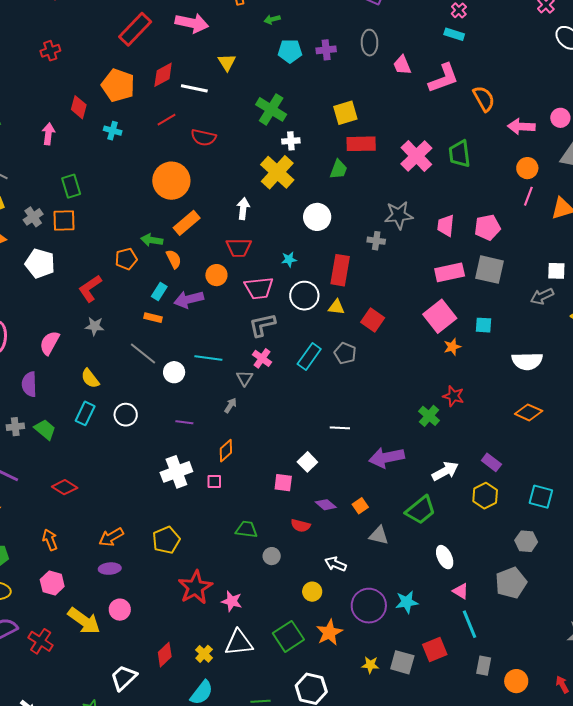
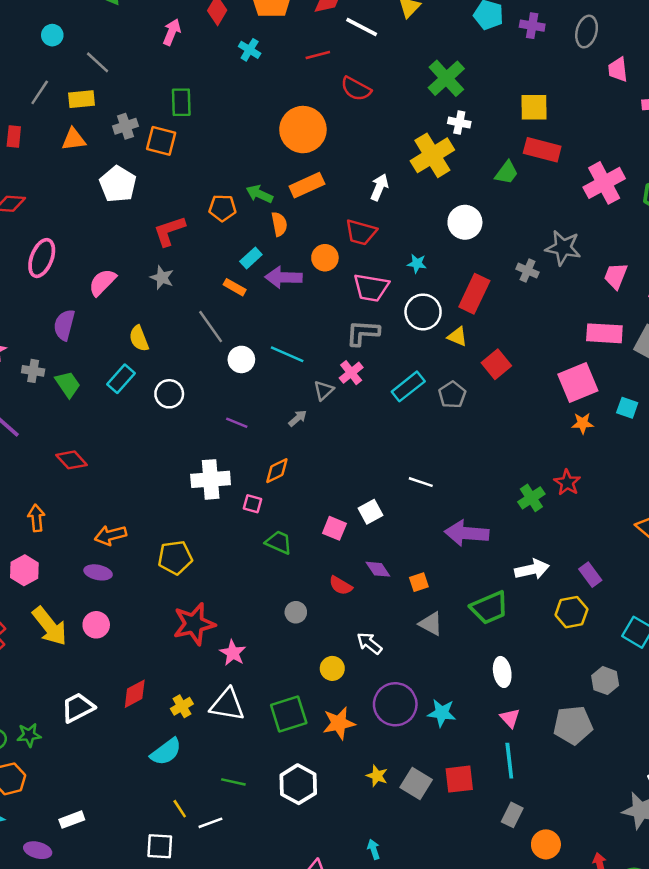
green trapezoid: (247, 529) -> (279, 542), moved

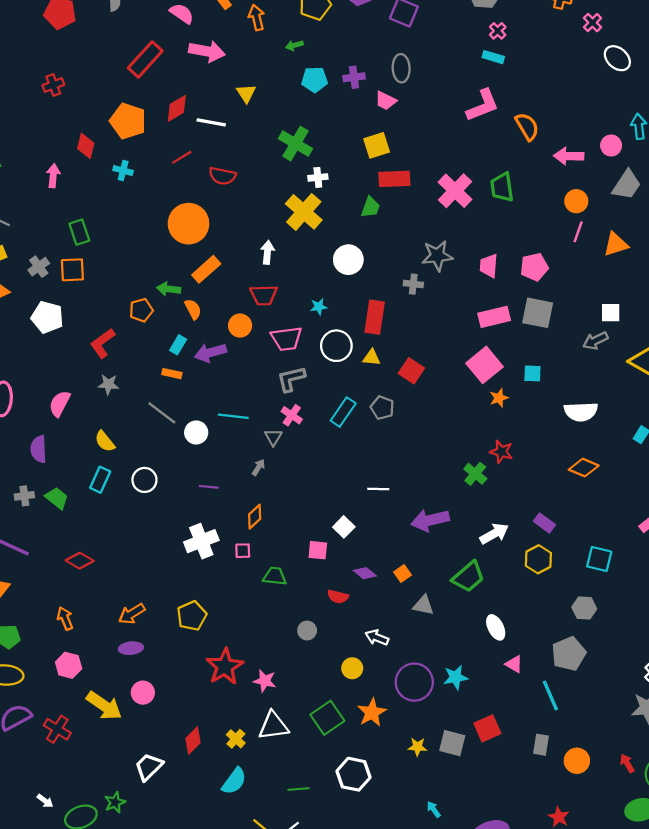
pink trapezoid: (618, 69) -> (386, 101), moved, turned -40
cyan line: (509, 761) -> (550, 696), moved

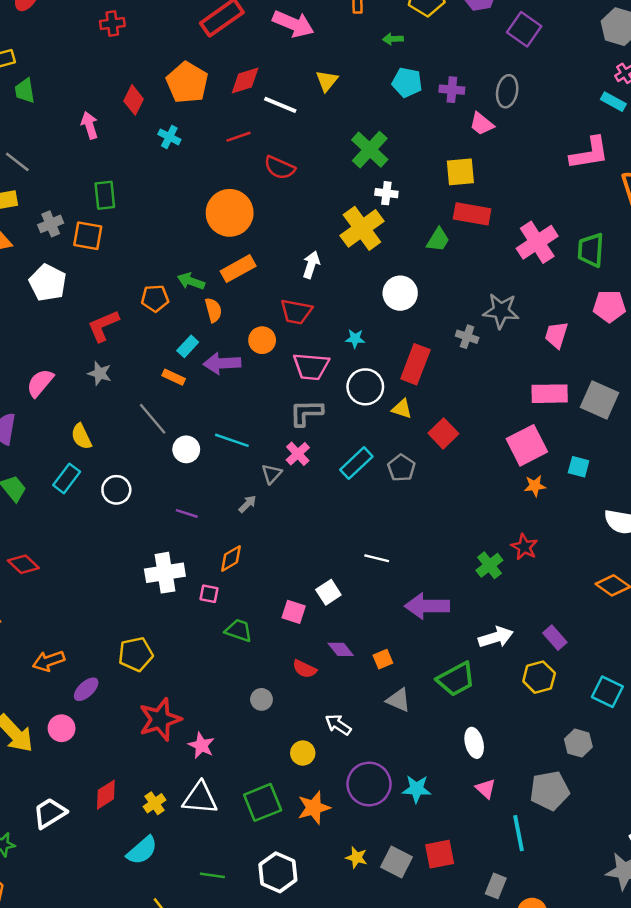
pink arrow: (53, 176) -> (90, 125), turned -35
pink pentagon: (534, 267) -> (609, 306), moved
orange arrow: (132, 614) -> (49, 661), moved
purple ellipse: (131, 648) -> (86, 689), moved, turned -50

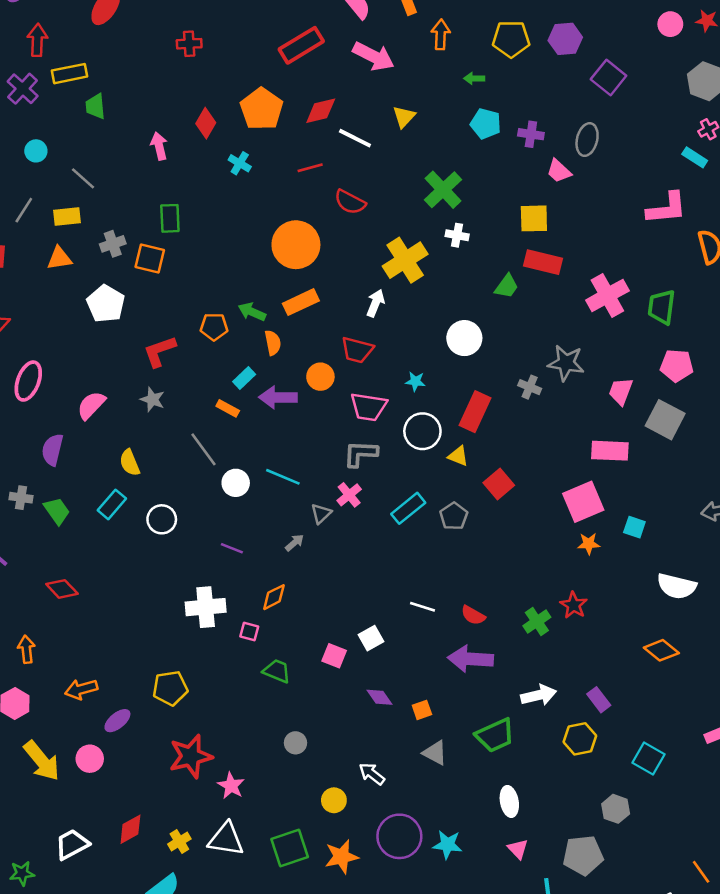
yellow cross: (362, 228) -> (405, 260), moved
gray square: (600, 400) -> (665, 420), moved
red semicircle: (304, 669) -> (473, 615), moved

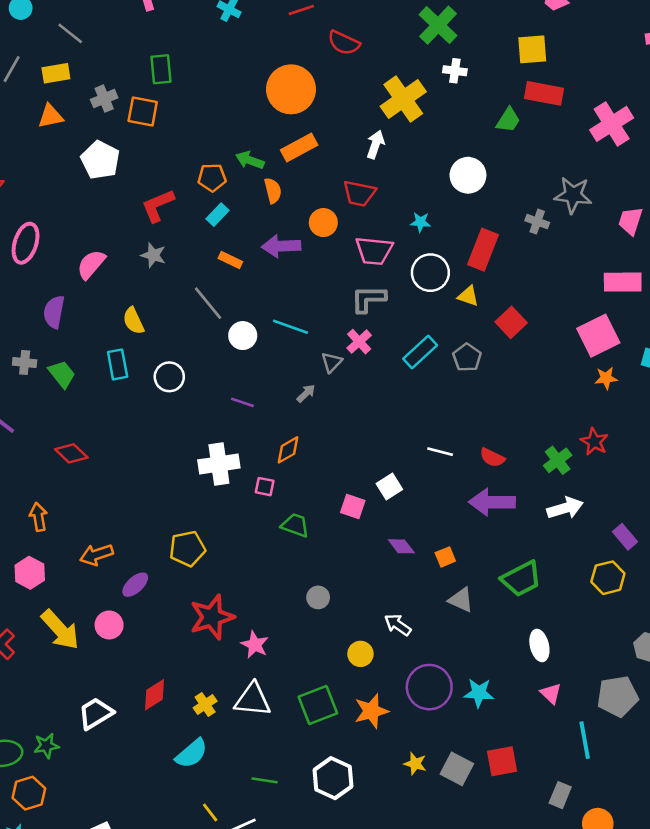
cyan rectangle: (244, 378) -> (218, 215), moved
cyan rectangle: (112, 504) -> (118, 364), turned -48
white arrow: (539, 695) -> (565, 508), moved

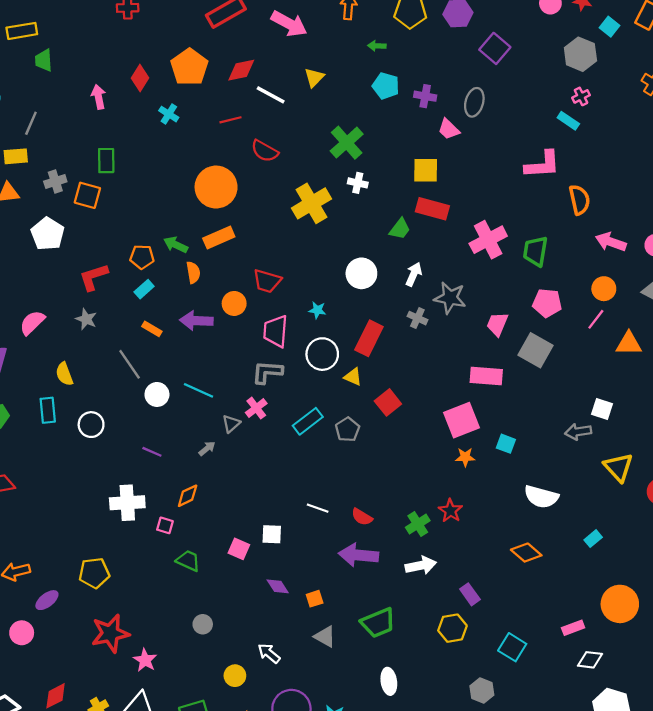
gray line: (70, 33) -> (31, 123), turned 70
white arrow: (375, 144) -> (414, 274), moved
pink trapezoid: (374, 251) -> (276, 331), turned 84
white square: (389, 486) -> (272, 534), turned 30

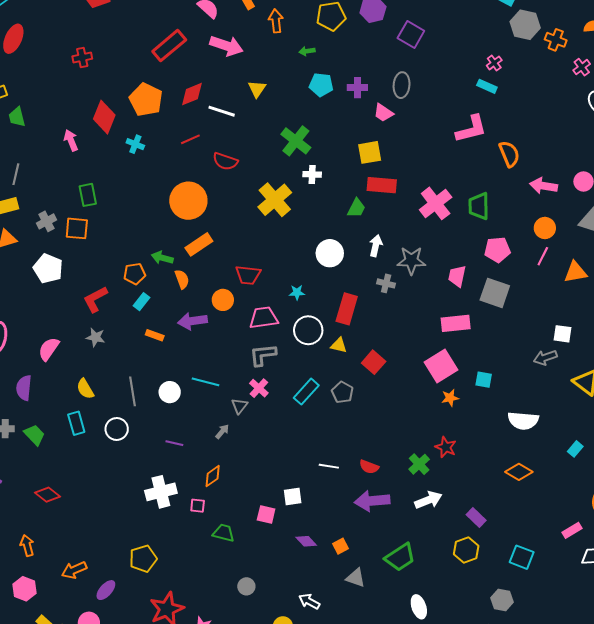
gray hexagon: (580, 54) -> (525, 25), moved
red diamond: (140, 78) -> (104, 117), size x1.4
pink trapezoid: (276, 331) -> (264, 318), turned 88
gray line: (130, 364) -> (132, 391), moved, turned 36

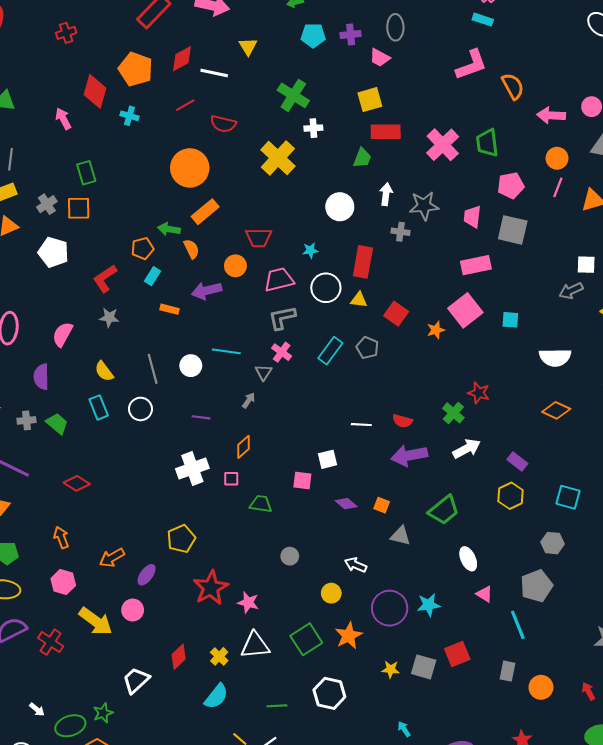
orange star: (450, 398) -> (436, 330), moved
orange square: (340, 546) -> (382, 505), turned -35

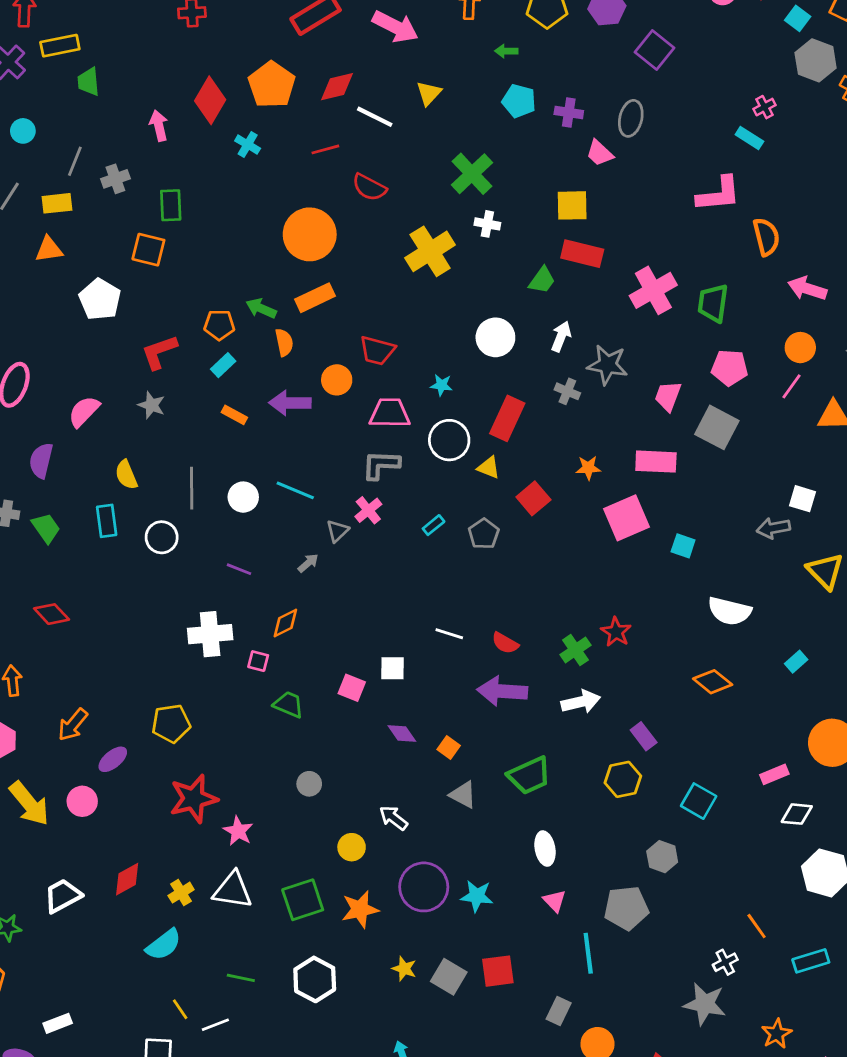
gray cross: (47, 204) -> (115, 179), moved
orange star: (436, 330) -> (588, 468), moved
cyan rectangle: (330, 351) -> (434, 525), size x0.6
orange arrow: (112, 558) -> (73, 725), turned -35

